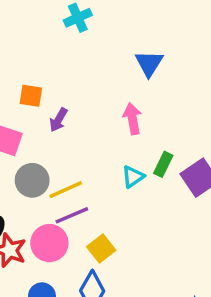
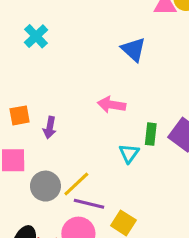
blue triangle: (149, 63) -> (133, 50), moved
pink arrow: (132, 119) -> (111, 105), turned -52
purple line: (72, 215) -> (89, 204), turned 56

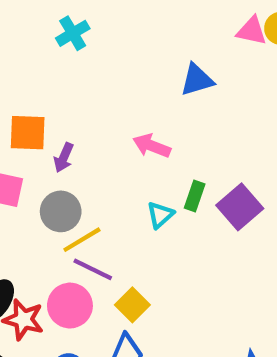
blue triangle: (133, 50) -> (197, 80), turned 48
orange square: (20, 115) -> (28, 133), size x1.4
gray circle: (45, 186) -> (61, 211), moved

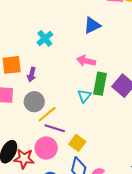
cyan cross: (73, 33) -> (45, 38), moved
pink arrow: (152, 146) -> (86, 61), moved
green rectangle: (195, 196) -> (100, 84), size x1.5

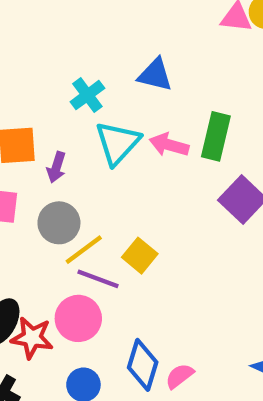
blue triangle: (92, 25) -> (155, 75), moved, turned 36
green rectangle: (100, 84) -> (216, 136), moved
cyan triangle: (84, 96) -> (118, 143), moved, size x1.6
yellow square: (77, 143) -> (140, 256), moved

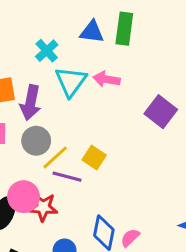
green rectangle: (216, 136) -> (124, 29), moved
purple arrow: (56, 167) -> (30, 103), size x1.6
pink circle: (78, 318) -> (24, 197), moved
red star: (32, 338) -> (43, 207), moved

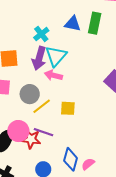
pink arrow: (106, 79) -> (53, 75), moved
purple arrow: (30, 103) -> (39, 58), moved
yellow square: (94, 158) -> (68, 108), turned -35
purple line: (67, 177) -> (44, 132), moved

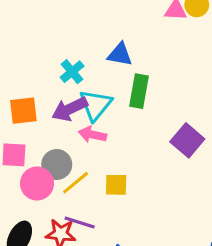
green rectangle: (95, 23) -> (139, 91), moved
purple arrow: (39, 58) -> (70, 109), turned 50
pink circle: (18, 131) -> (37, 184), moved

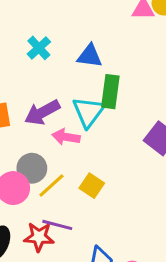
cyan cross: (72, 72) -> (39, 48), moved
cyan triangle: (96, 105) -> (89, 112), moved
yellow square: (116, 185) -> (92, 186), turned 35

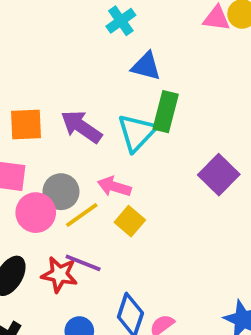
cyan cross: (39, 48) -> (121, 21), moved
purple arrow: (42, 112) -> (81, 127), turned 56
pink arrow: (66, 137) -> (114, 187), moved

